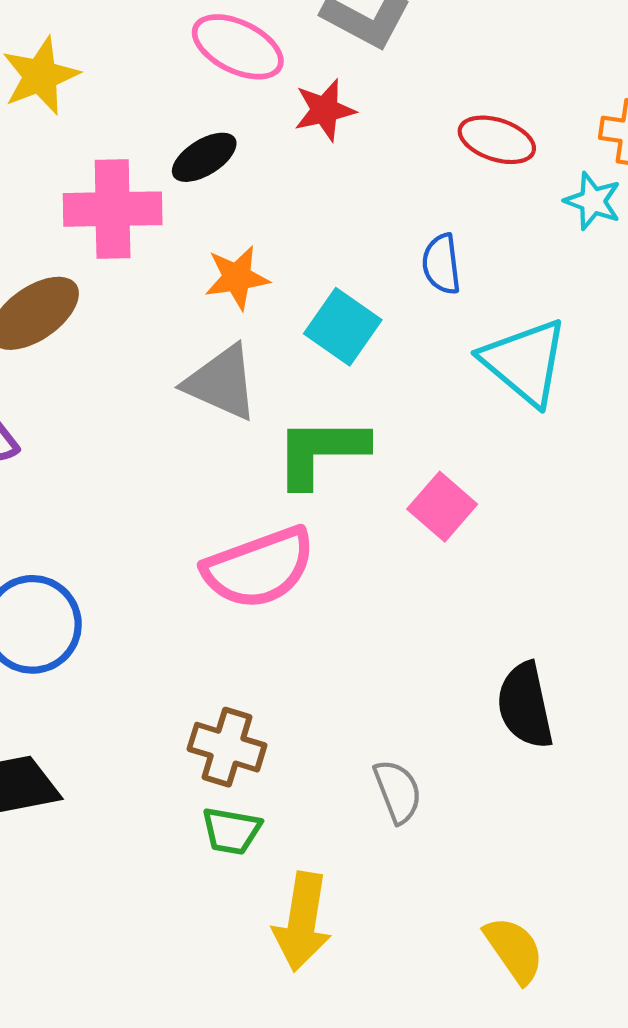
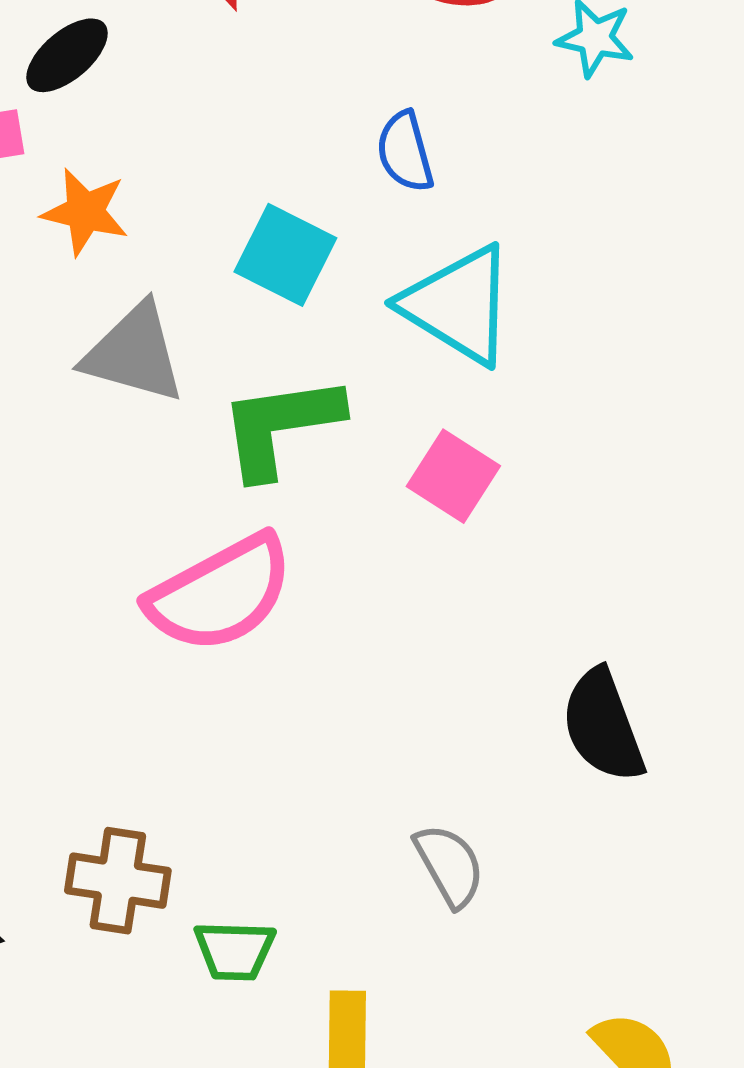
orange star: (237, 278) -> (85, 212), moved, turned 30
cyan triangle: (525, 362) -> (458, 305), moved
brown cross: (227, 747) -> (118, 881), moved

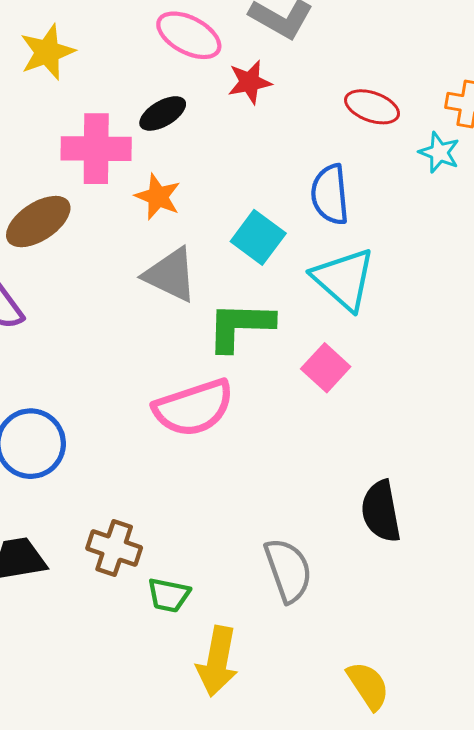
blue semicircle: (405, 152) -> (330, 194), size x1.4
gray semicircle: (449, 865) -> (288, 570), size x1.4

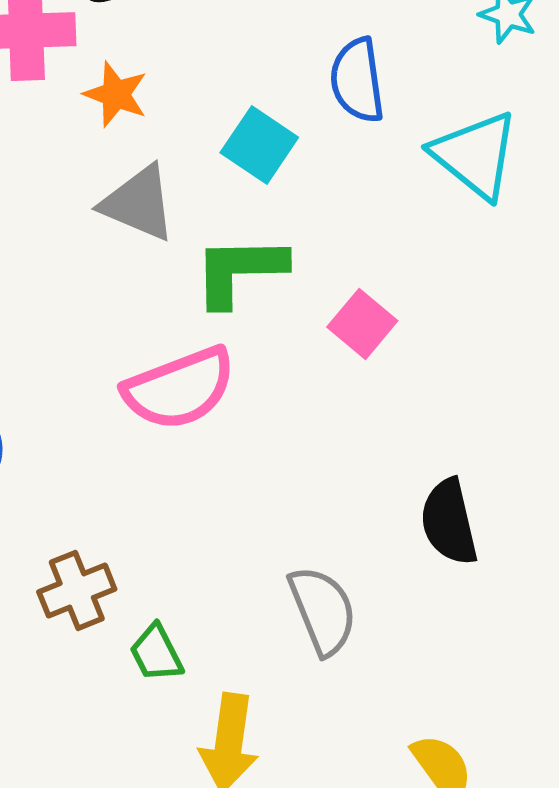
cyan triangle: (344, 279) -> (475, 155), moved
brown cross: (114, 548) -> (77, 590), turned -38
green trapezoid: (169, 595) -> (156, 653), turned 54

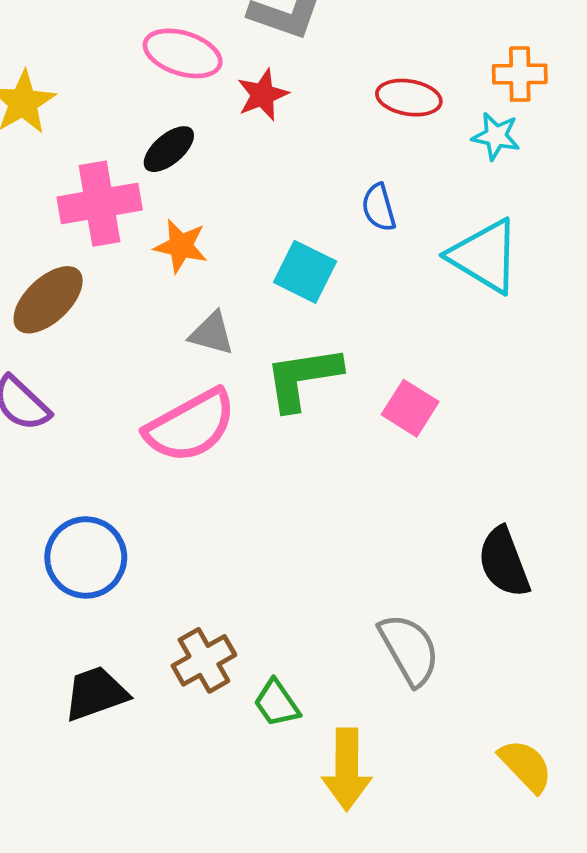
blue semicircle: (357, 80) -> (379, 207), size x0.7
gray triangle: (138, 203) -> (212, 333), size x0.7
pink semicircle: (179, 388) -> (190, 426), moved

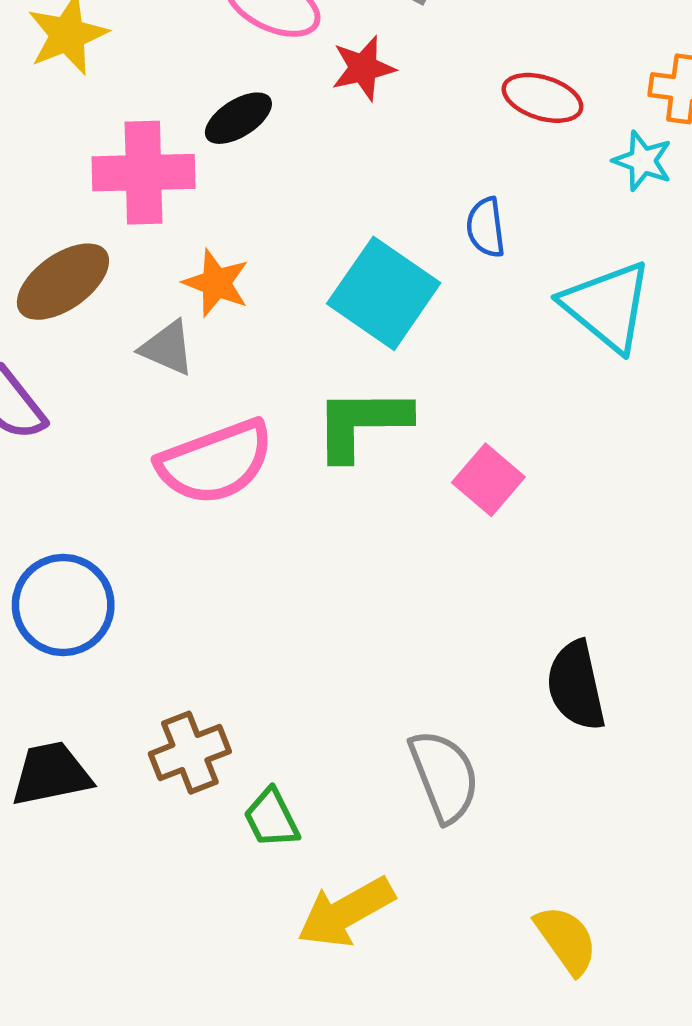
orange star: (181, 246) -> (216, 283), moved
cyan square: (305, 272) -> (384, 293), size x1.4
gray triangle: (212, 333) -> (167, 348), moved
yellow arrow: (347, 769) -> (346, 912), turned 52

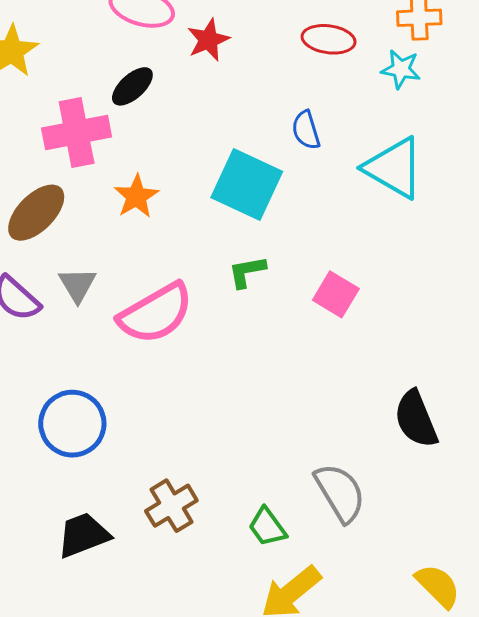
orange star: (216, 283) -> (136, 196), turned 30
gray triangle: (167, 348) -> (77, 285), moved, turned 45
green L-shape: (362, 423) -> (247, 272), size x0.6
green trapezoid: (271, 818) -> (267, 527), moved

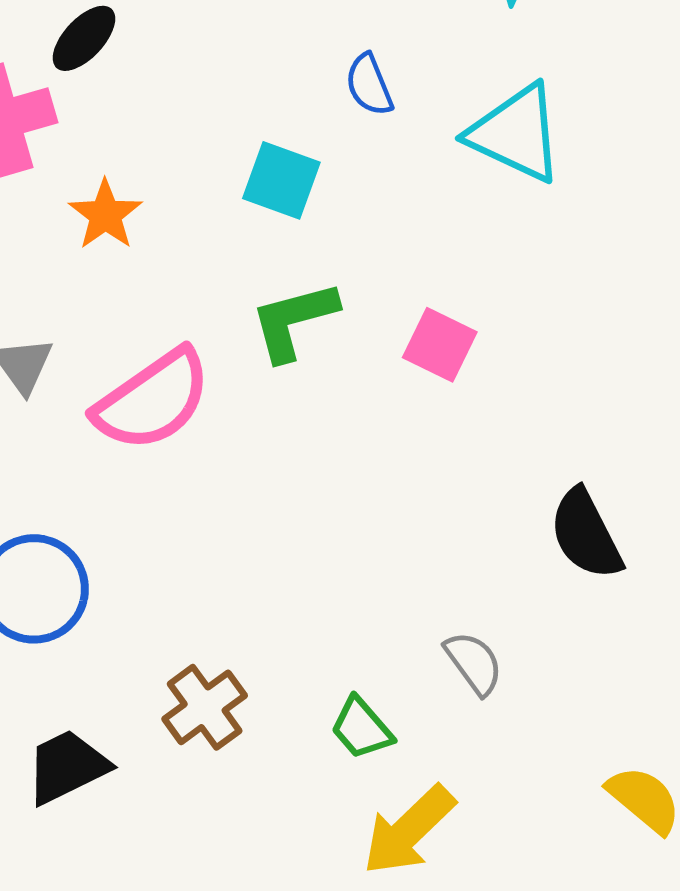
cyan square: (247, 184) -> (281, 180), size x0.7
green L-shape: (247, 272) -> (294, 321), size x1.5
gray semicircle: (340, 493) -> (474, 663), size x0.7

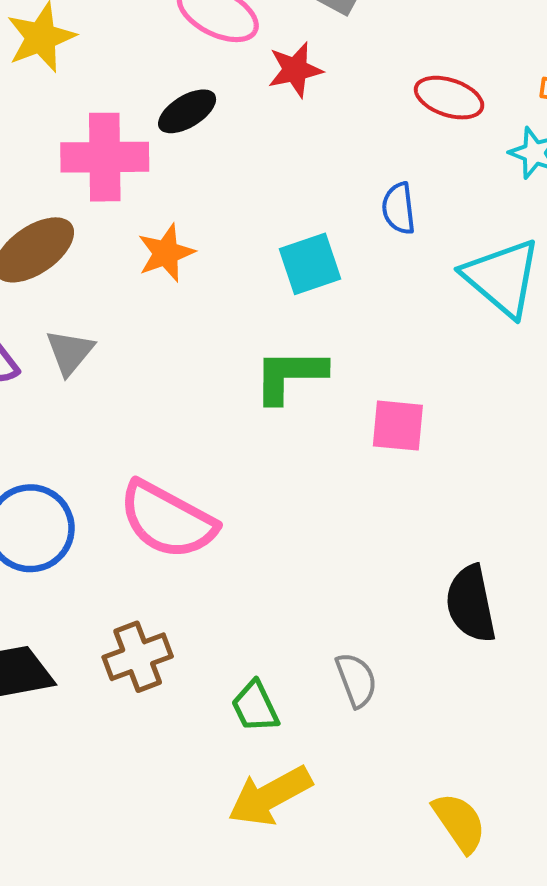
cyan square: (281, 180) -> (310, 264), turned 36
pink square: (440, 345) -> (398, 426), turned -36
pink semicircle: (153, 400) -> (167, 520), moved, turned 48

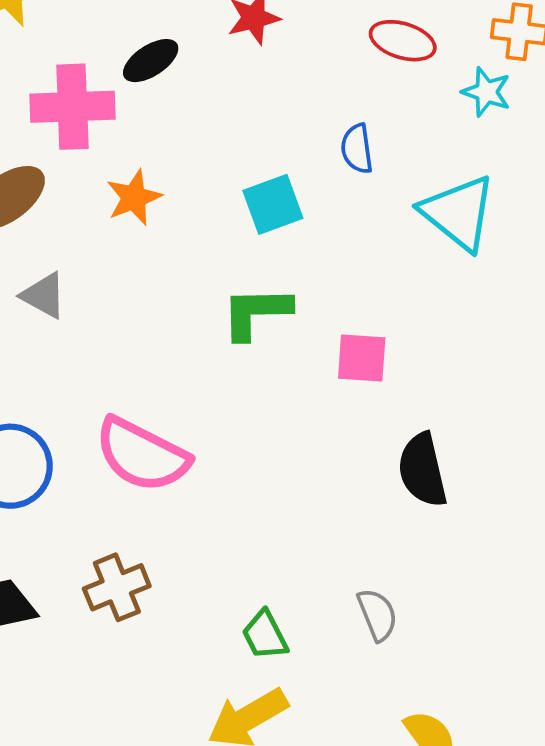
gray triangle: (70, 352) -> (44, 295), turned -39
black semicircle: (471, 604) -> (422, 470), moved
gray semicircle: (356, 680) -> (377, 615), moved
green trapezoid: (255, 707) -> (265, 635), moved

